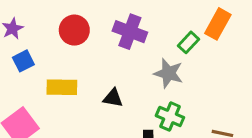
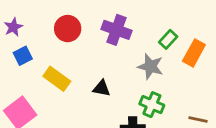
orange rectangle: (218, 24) -> (194, 53), moved
yellow rectangle: (62, 87) -> (57, 79), turned 35

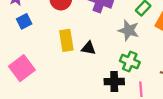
yellow rectangle: (57, 79) -> (66, 40), moved, turned 45

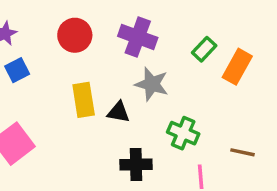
gray star: (129, 30) -> (152, 84), moved
black cross: (114, 82) -> (136, 165), moved

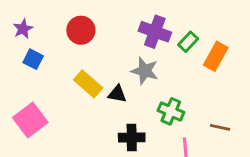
purple cross: (138, 37) -> (155, 32), moved
blue square: (17, 70) -> (33, 59), turned -36
yellow rectangle: (84, 100) -> (88, 84), turned -40

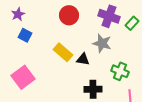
red circle: (81, 30) -> (69, 15), moved

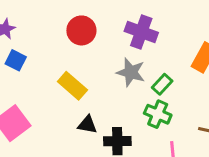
green rectangle: (132, 23) -> (162, 84), moved
black triangle: (83, 59) -> (87, 125), moved

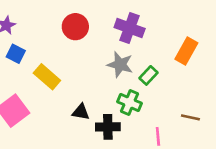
yellow rectangle: (72, 86) -> (47, 77), moved
green cross: (158, 114) -> (130, 102), moved

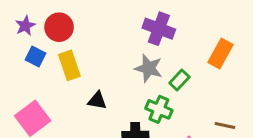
red circle: (75, 27) -> (59, 27), moved
yellow rectangle: (47, 77) -> (69, 65), moved, turned 30
black triangle: (81, 112) -> (97, 101), moved

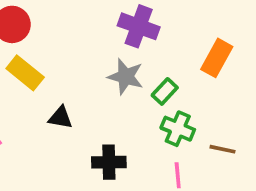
yellow rectangle: (69, 65) -> (25, 73), turned -32
green cross: (159, 109) -> (178, 129), moved

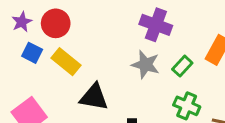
green rectangle: (165, 91) -> (182, 66), moved
black triangle: (60, 118) -> (94, 97), size x1.5

